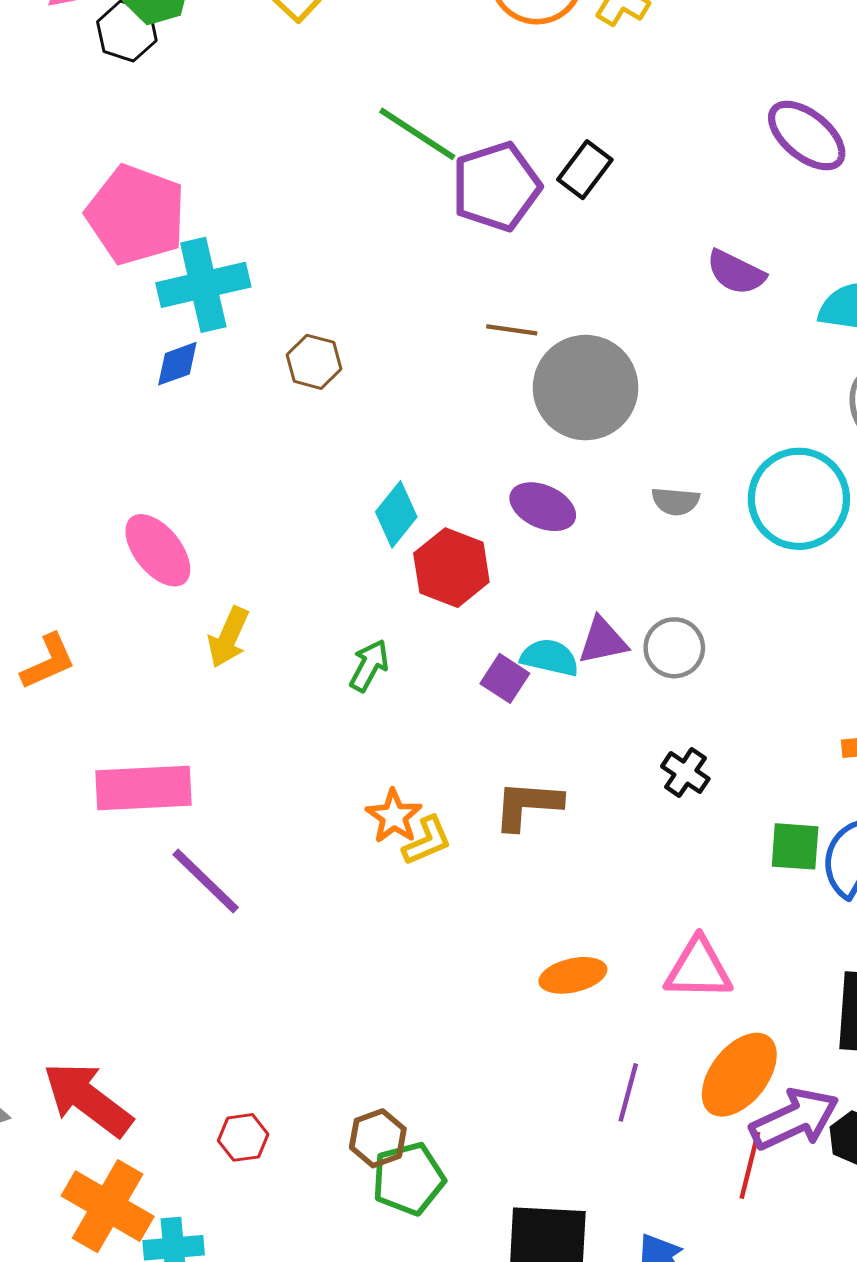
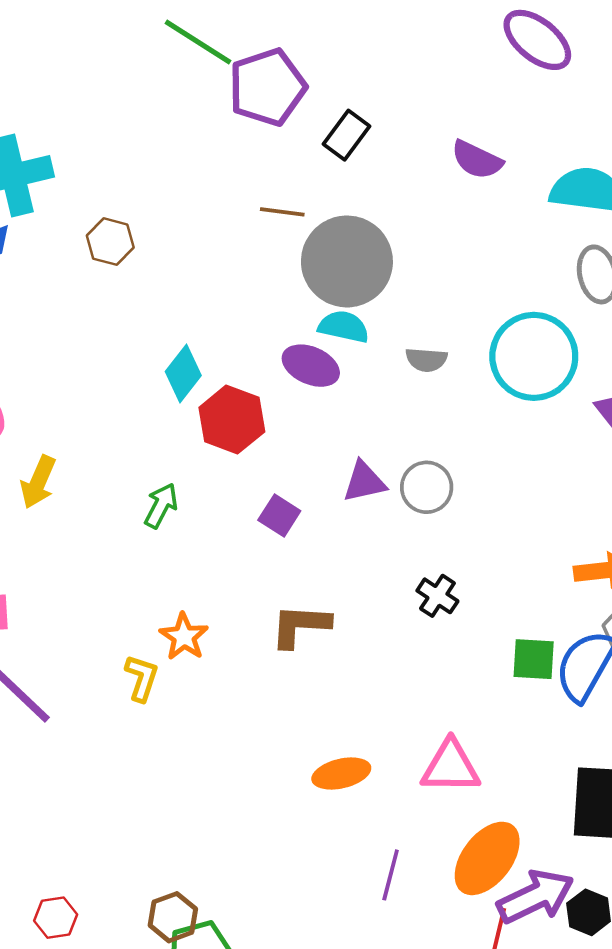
black rectangle: (585, 170) -> (347, 135), moved
cyan semicircle: (550, 657) -> (344, 327), moved
yellow L-shape: (427, 841) -> (142, 678), moved, turned -48

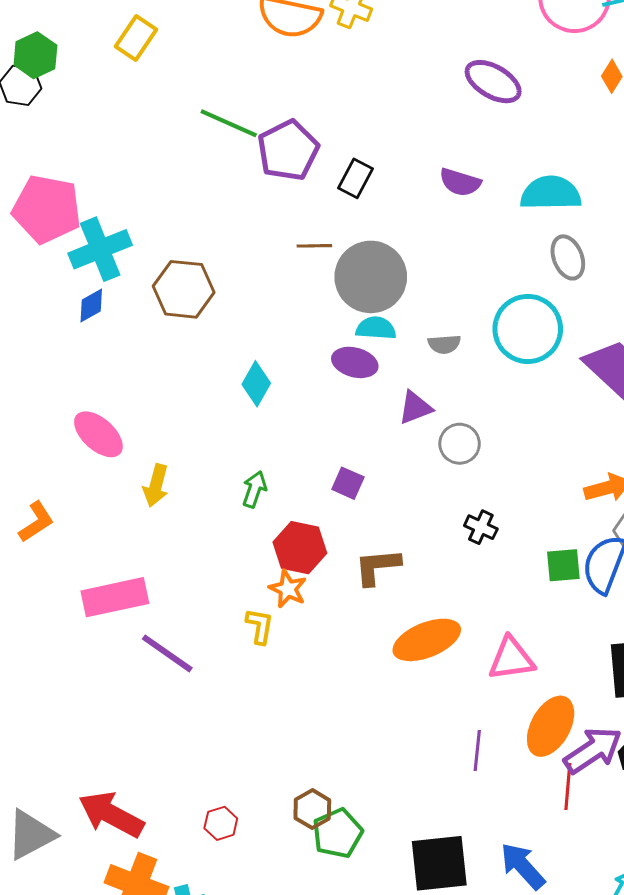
brown hexagon: (110, 242) -> (184, 289), size x1.6
red hexagon: (232, 420) -> (300, 548), moved
purple triangle: (364, 482) -> (415, 408), moved
orange ellipse: (341, 773) -> (427, 640), moved, size x1.5

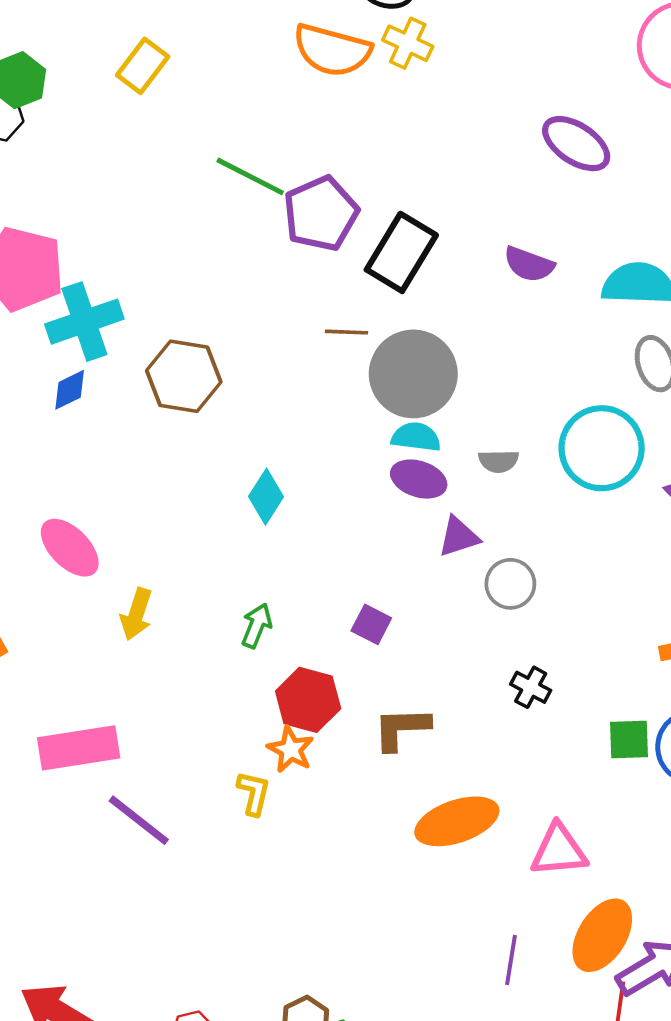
black rectangle: (355, 178) -> (401, 252), size x1.6
purple ellipse: (355, 362) -> (419, 479), moved

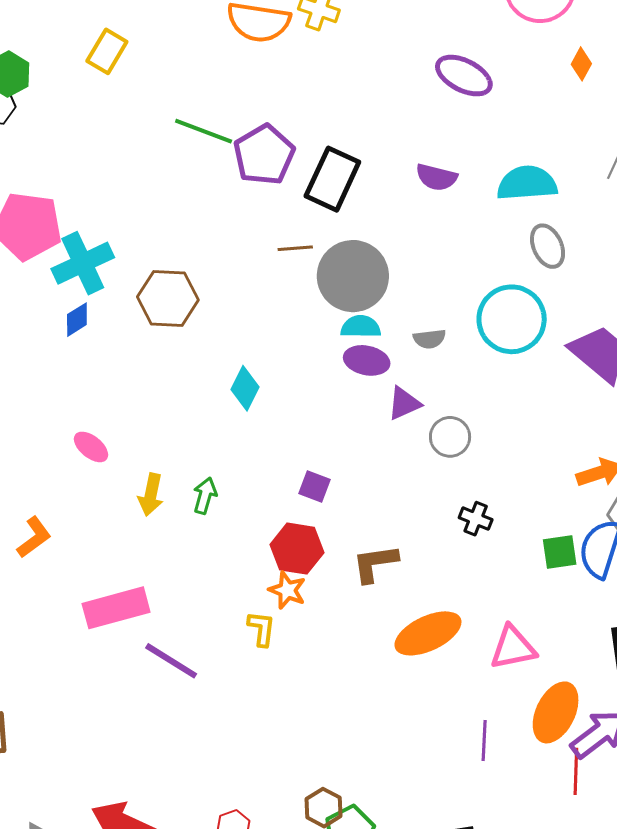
pink ellipse: (70, 548) -> (91, 447), size x0.7
purple square: (371, 624) -> (315, 487), moved
green arrow: (257, 626) -> (205, 496), moved

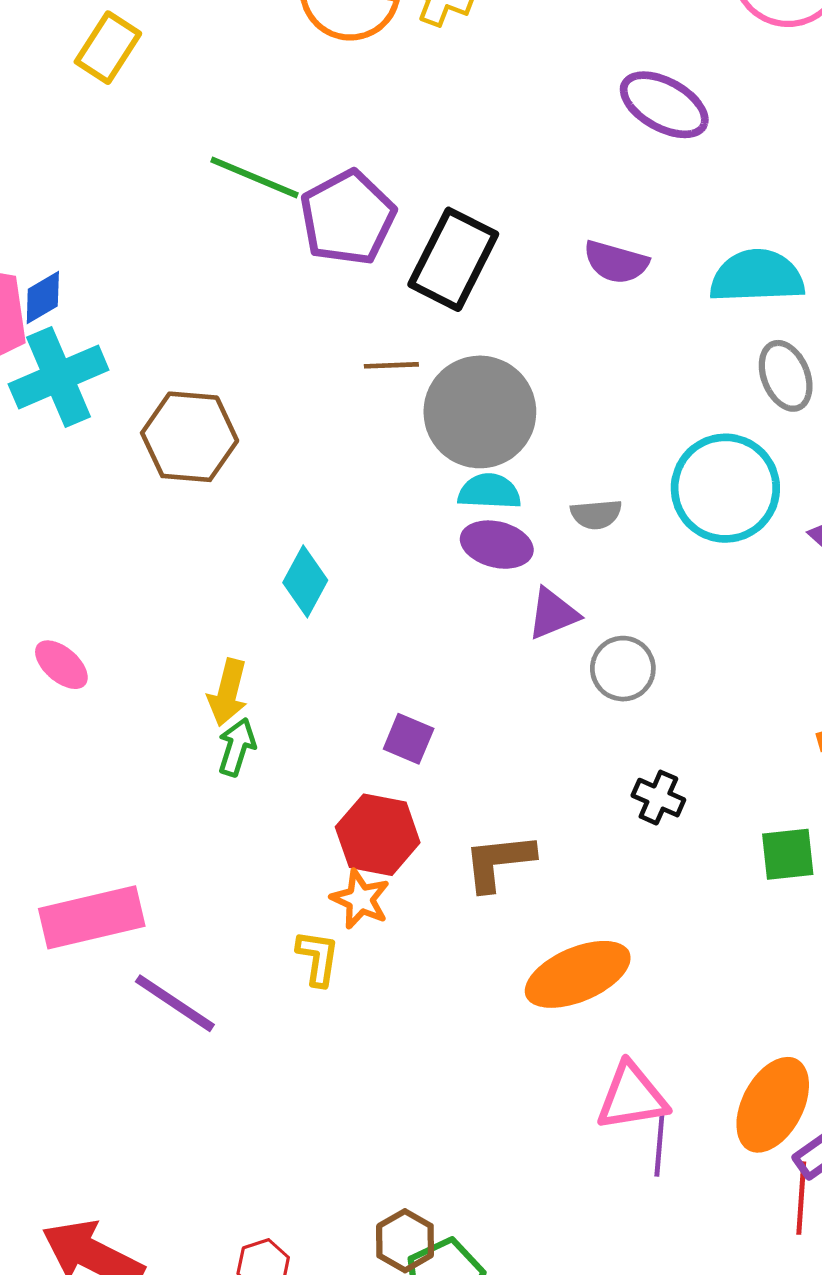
blue diamond: (77, 320) -> (43, 298), moved
yellow arrow: (151, 495) -> (228, 692), moved
pink triangle: (513, 648) -> (632, 1097), moved

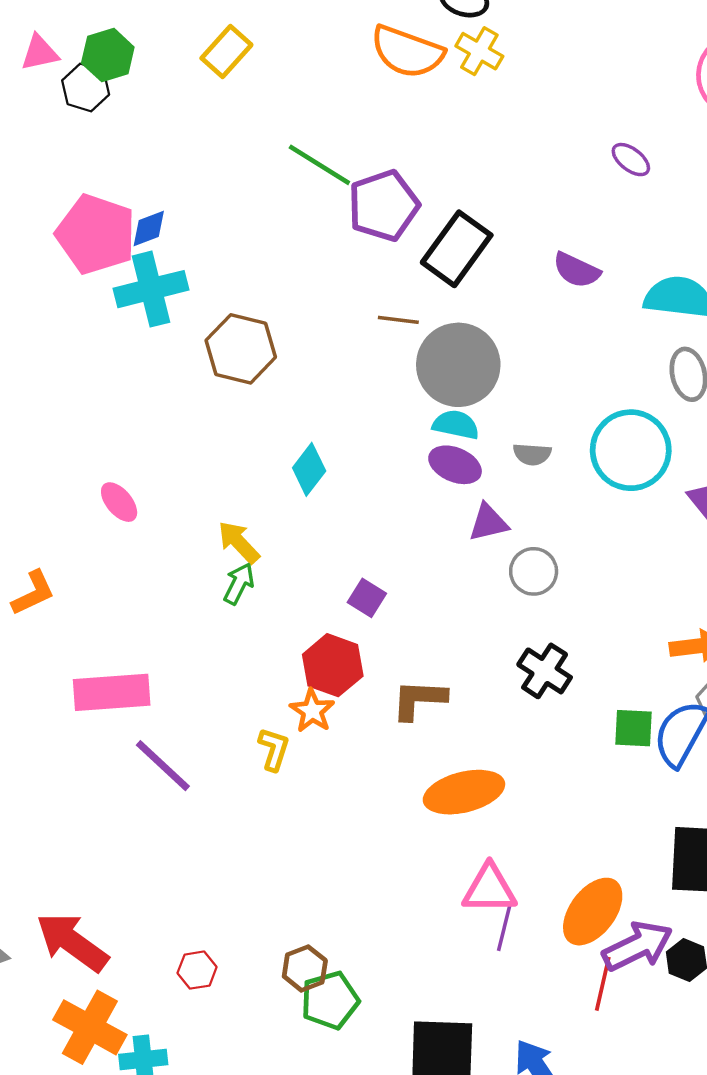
purple ellipse: (664, 105) -> (631, 160), size x0.6
yellow arrow: (228, 692) -> (239, 542), turned 114
black cross: (658, 798) -> (545, 671), size x1.4

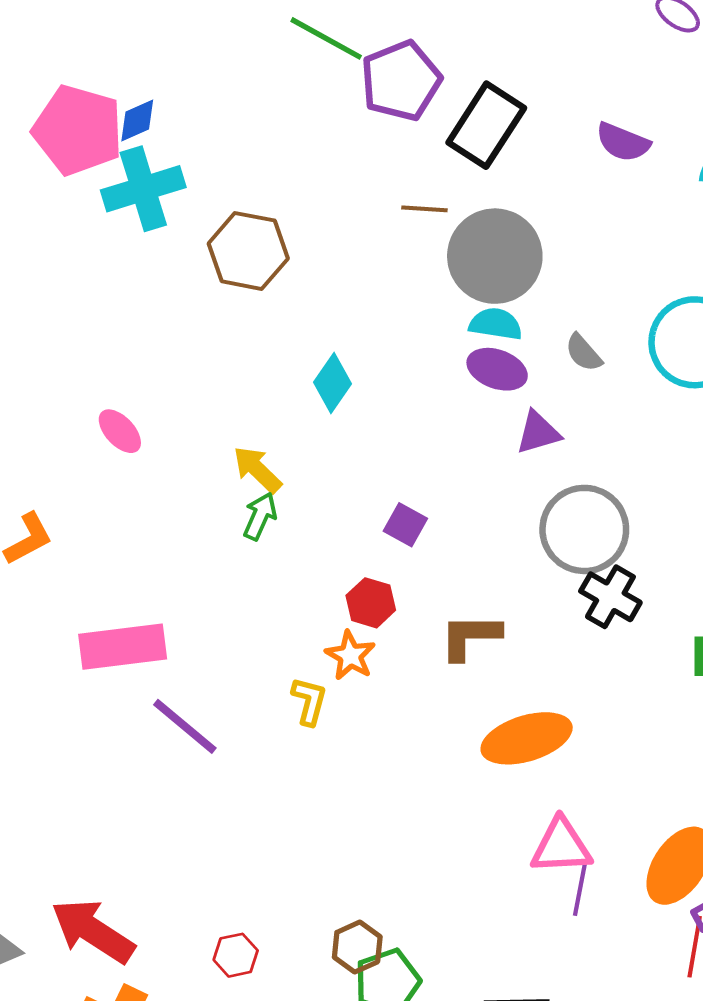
gray semicircle: (532, 454) -> (584, 353), turned 48
gray circle: (534, 571) -> (584, 529), moved, size x1.6
red hexagon: (333, 665) -> (371, 603), size x0.7

